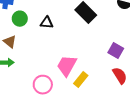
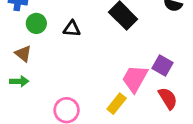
pink trapezoid: (67, 66) -> (135, 79), moved

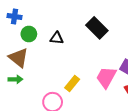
brown triangle: (23, 54) -> (19, 58), size x1.5
yellow rectangle: (117, 104) -> (72, 83), moved

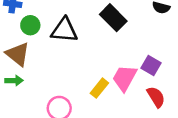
black triangle: (57, 38) -> (64, 30), size x1.6
yellow rectangle: (72, 83) -> (99, 88), moved

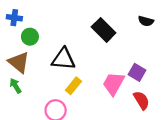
black triangle: (64, 30) -> (63, 59), moved
green arrow: (14, 81) -> (15, 86), turned -120
yellow rectangle: (99, 88) -> (73, 86), moved

